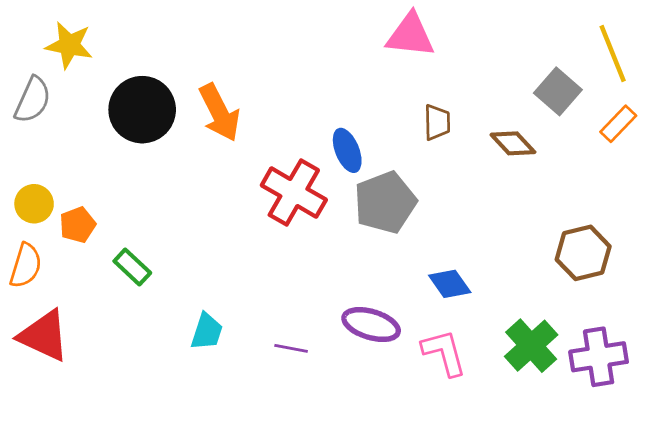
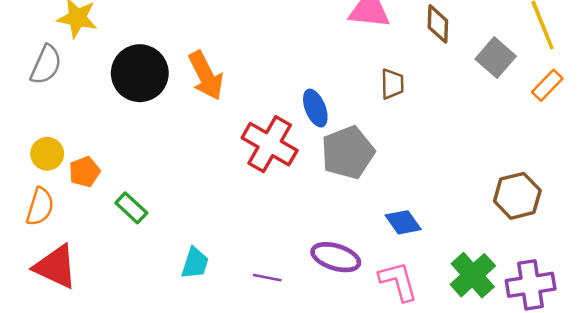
brown diamond: (513, 143) -> (438, 24), moved, turned 45

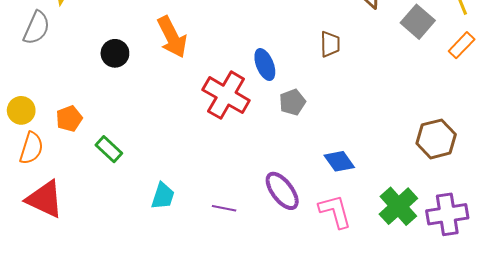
black circle: (140, 73) -> (115, 53), moved, size x0.6
gray pentagon: (348, 153) -> (292, 102), size x0.6
yellow circle: (47, 154) -> (21, 110), moved
purple ellipse: (336, 257) -> (282, 191), turned 36

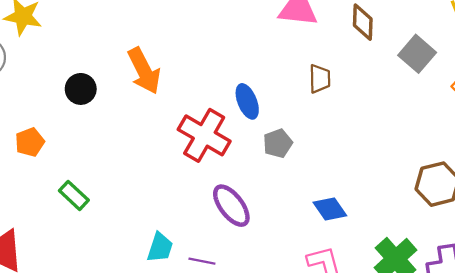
orange pentagon: (69, 119) -> (30, 142), moved
purple ellipse: (282, 191) -> (231, 206), moved
cyan trapezoid: (163, 196) -> (160, 248), moved

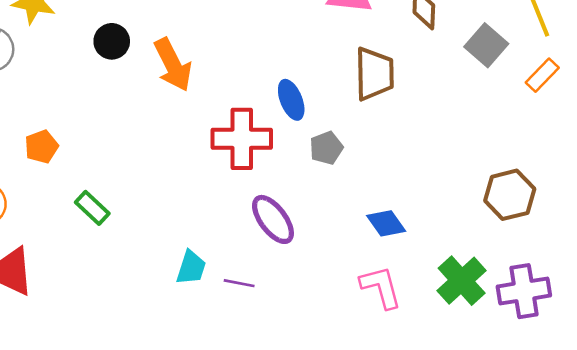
brown trapezoid: (320, 79) -> (374, 74), size x1.6
black circle: (81, 89) -> (112, 41), moved
red cross: (204, 135) -> (242, 139), turned -30

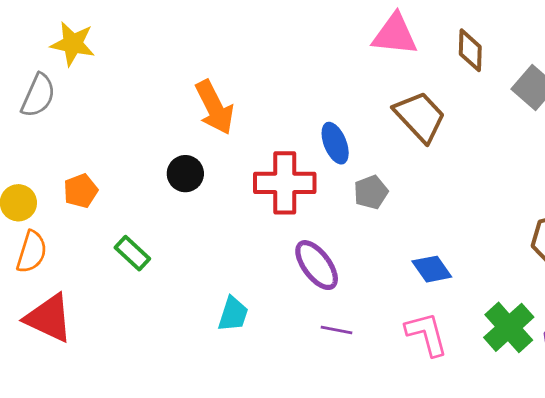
black circle: (112, 41) -> (185, 174), moved
brown trapezoid: (374, 74) -> (420, 117), turned -42
purple line: (239, 283) -> (336, 330), moved

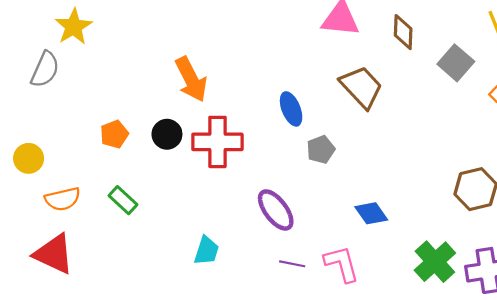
yellow star: (73, 44) -> (74, 27), turned 30
red cross: (285, 183) -> (217, 142), moved
orange pentagon: (81, 191) -> (114, 134), moved
orange semicircle: (32, 252) -> (63, 199), moved, turned 60
pink L-shape: (427, 334) -> (342, 264), moved

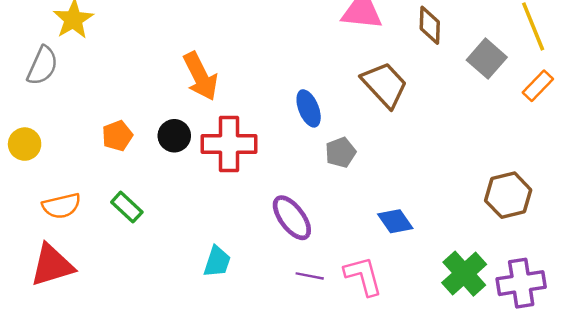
yellow circle: (29, 158) -> (25, 144), moved
red triangle: (54, 254) -> (52, 265), turned -42

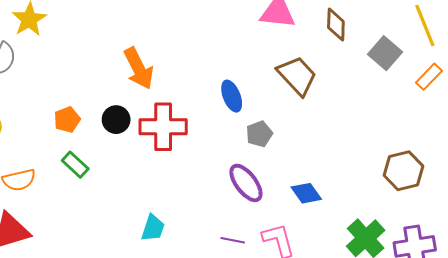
green rectangle: (127, 207) -> (75, 165), moved
purple ellipse: (292, 218) -> (246, 183), moved

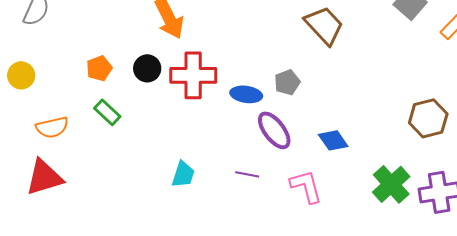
blue ellipse: (232, 96) -> (246, 94), moved, turned -60
purple line: (233, 240) -> (247, 174), moved

